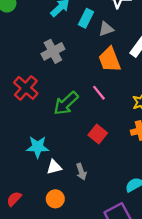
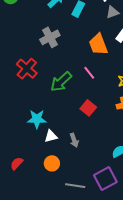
gray triangle: (106, 29) -> (112, 12), moved

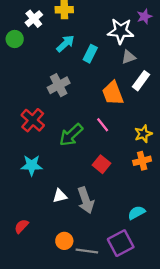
cyan star: (37, 119) -> (32, 165), moved
gray arrow: (74, 140) -> (86, 200), size x1.6
orange circle: (52, 163) -> (64, 241), moved

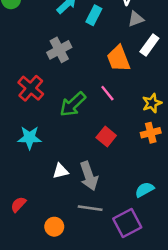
orange circle: (64, 241) -> (54, 227), moved
gray line: (87, 251) -> (90, 208), moved

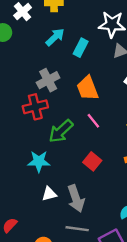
orange trapezoid: (119, 59) -> (88, 88), moved
red cross: (31, 88) -> (35, 107), moved, turned 35
cyan star: (30, 138) -> (39, 161), moved

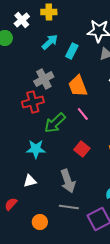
white triangle: (49, 194) -> (30, 181), moved

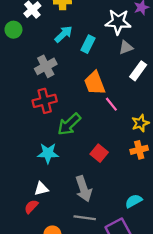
gray cross: (44, 79) -> (46, 66), moved
pink line: (83, 114) -> (111, 104), moved
red semicircle: (11, 204) -> (31, 207), moved

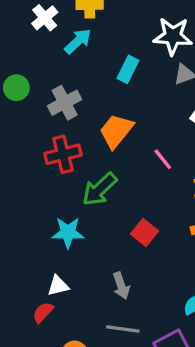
green circle: (13, 30) -> (16, 88), moved
cyan arrow: (64, 34) -> (78, 41), moved
orange trapezoid: (95, 83) -> (116, 131), moved, turned 60
gray arrow: (84, 189) -> (121, 286), size x0.7

